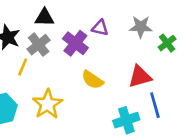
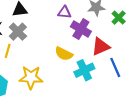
purple cross: (75, 43) -> (81, 29), moved
yellow star: (48, 104) -> (31, 77), turned -30
cyan cross: (126, 120) -> (84, 70), moved

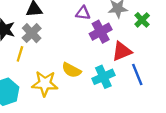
purple cross: (81, 29) -> (101, 32), turned 30
yellow semicircle: (64, 54) -> (71, 70), moved

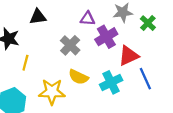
gray cross: (32, 33) -> (70, 45), moved

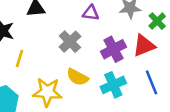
purple cross: (106, 37) -> (113, 49), moved
red triangle: (129, 56) -> (144, 46), moved

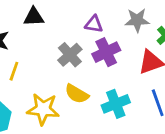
purple cross: (113, 49) -> (106, 52), moved

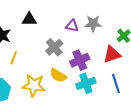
gray star: (137, 20) -> (93, 24), moved
purple cross: (106, 52) -> (80, 60), moved

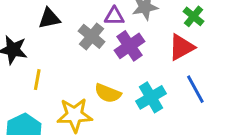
gray cross: (54, 47) -> (92, 36), moved
purple cross: (80, 60) -> (130, 46), moved

